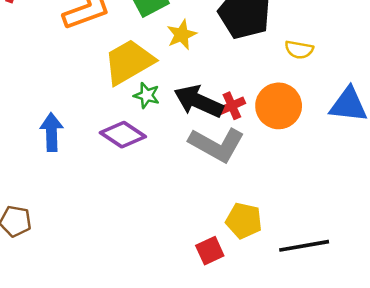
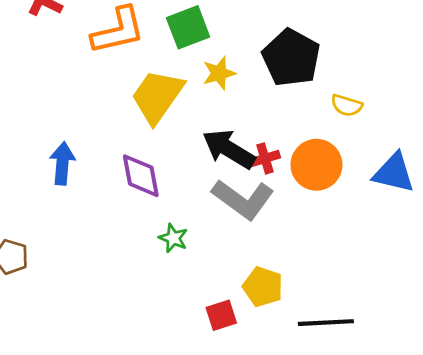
yellow trapezoid: (129, 62) -> (157, 96), turned -32
green star: (147, 95) -> (173, 238), moved
purple diamond: (123, 135) -> (141, 176), turned 39

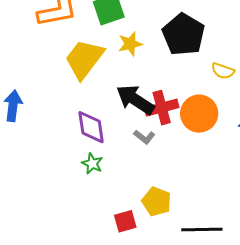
red cross: (265, 158) -> (162, 108), size x1.5
purple diamond: (141, 176) -> (91, 127), moved
gray L-shape: (243, 199) -> (144, 137), size x0.5

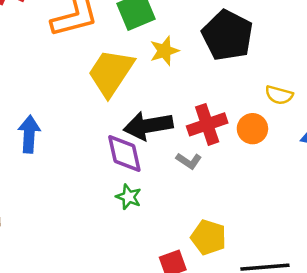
yellow semicircle: (223, 71) -> (279, 95), moved
black arrow: (135, 100) -> (148, 126), moved, turned -39
orange circle: (199, 114) -> (252, 129), size x0.7

